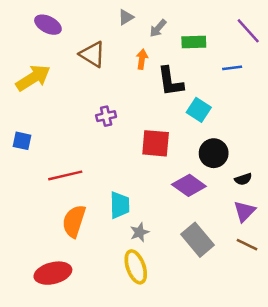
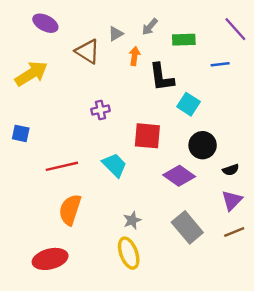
gray triangle: (126, 17) -> (116, 34), moved
cyan trapezoid: (120, 205) -> (115, 165), moved, turned -44
brown line: (247, 245) -> (234, 232), turned -48

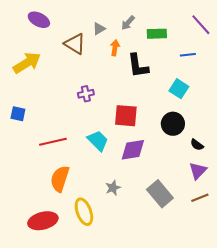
cyan square: (188, 104) -> (179, 89), moved
black semicircle: (231, 170) -> (197, 145), turned 56
purple diamond: (179, 176) -> (133, 150), moved, turned -44
yellow ellipse: (129, 253) -> (84, 212), moved

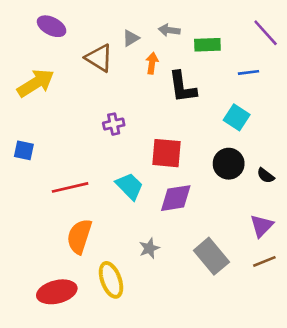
gray arrow: (128, 23) -> (169, 30), turned 56
black semicircle: (197, 145) -> (266, 176), moved

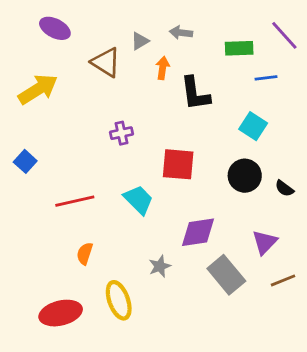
green rectangle: (207, 45) -> (239, 48), moved
blue square: (24, 150) -> (25, 161), turned 30
purple diamond: (176, 198) -> (198, 232), moved
purple triangle: (262, 226) -> (265, 242), moved
orange semicircle: (79, 236) -> (85, 254), size x0.6

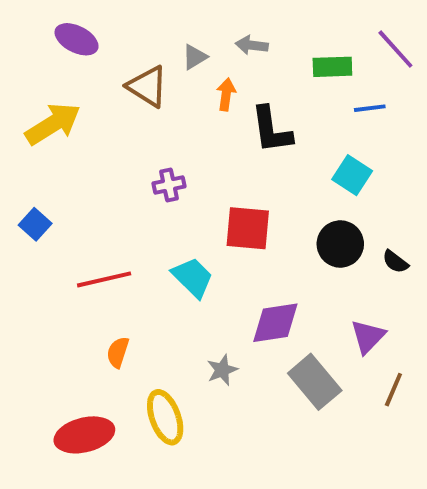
brown line: (283, 280) -> (393, 390), turned -45

